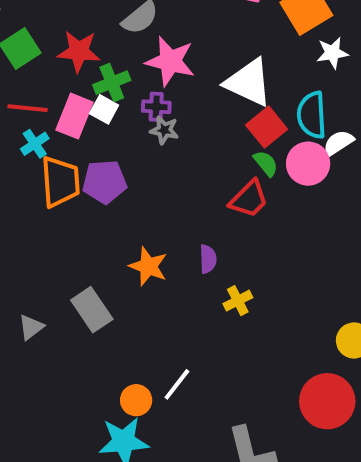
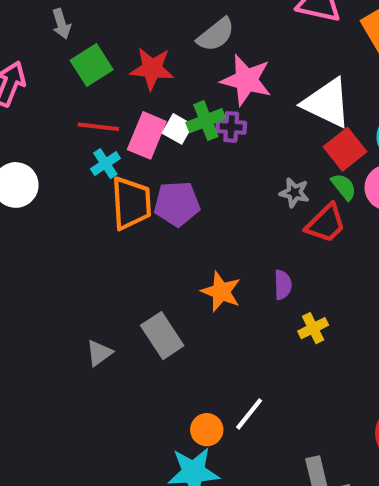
green cross: (112, 83) -> (206, 121), moved
gray star: (164, 130) -> (294, 193), moved

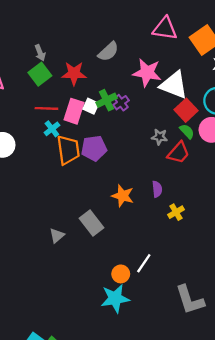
gray arrow: (61, 24) -> (40, 53), moved
pink star: (246, 80) -> (147, 73), moved
purple cross: (231, 127) -> (121, 103), turned -35

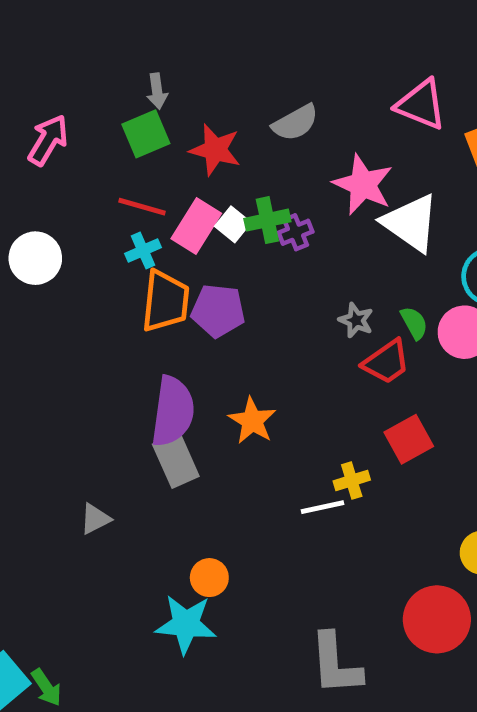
red square: (186, 110) -> (409, 439), moved
purple semicircle: (157, 189) -> (173, 411), moved, size x2.0
gray triangle: (57, 236) -> (95, 519), moved
white line: (144, 263) -> (323, 507), moved, turned 30

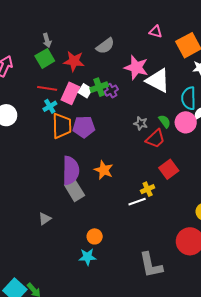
pink triangle: (421, 105) -> (156, 32), size x0.6
cyan star: (186, 624) -> (87, 257), size x0.7

